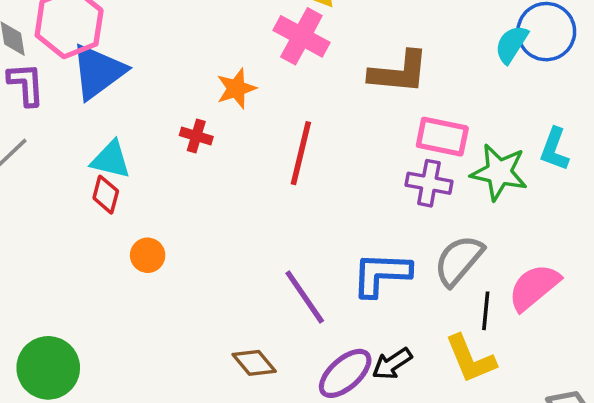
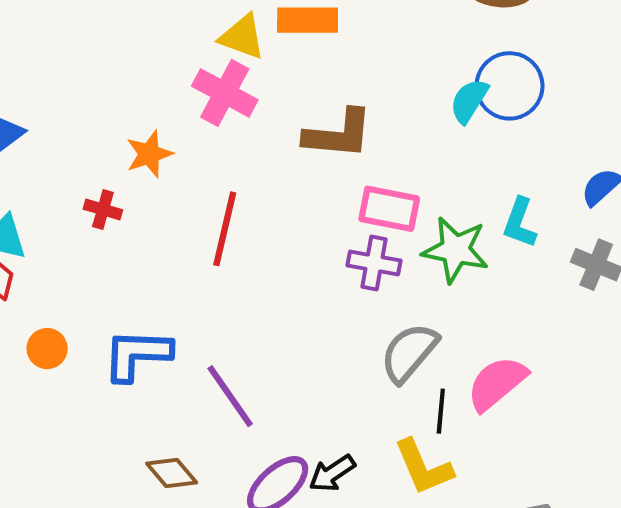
blue L-shape: (381, 274) -> (137, 355), moved

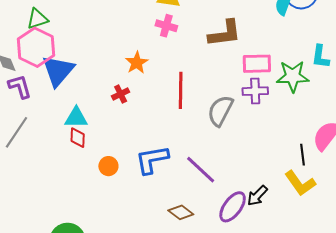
pink cross: (225, 93) -> (166, 26), size x0.7
red cross: (103, 209) -> (121, 94), turned -30
gray semicircle: (409, 353) -> (220, 111), moved

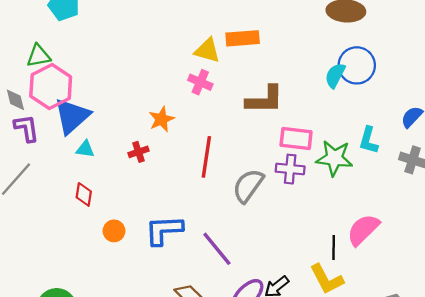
green triangle: (37, 19) -> (39, 56), moved
cyan triangle: (76, 118) -> (85, 149), moved, size x0.7

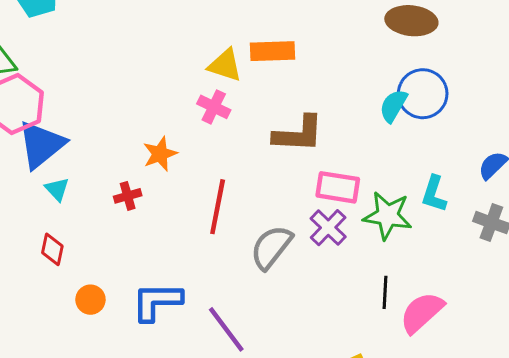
cyan triangle: (85, 149) -> (57, 189), turned 36
purple cross: (290, 169) -> (328, 228), turned 36
black line: (334, 248) -> (385, 292), moved

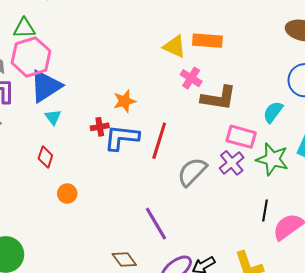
cyan semicircle: (393, 106) -> (273, 112), moved
pink cross: (214, 107) -> (191, 78), moved
blue L-shape: (157, 302) -> (122, 138), moved

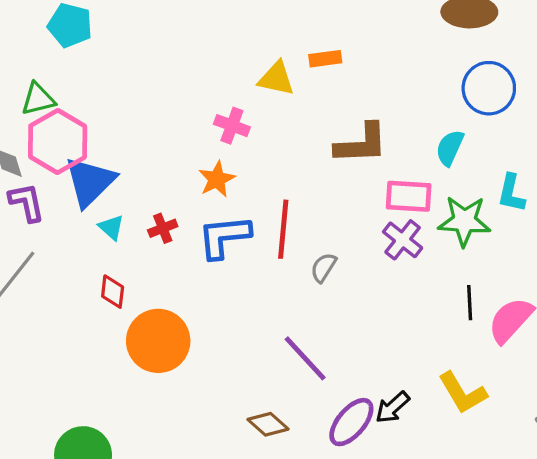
orange rectangle: (207, 41) -> (325, 59), size x0.7
pink cross: (191, 78) -> (232, 126), moved
red cross: (100, 127) -> (163, 228), moved
gray semicircle: (192, 172) -> (324, 268), moved, size x0.6
orange circle: (67, 194) -> (158, 341), size x2.0

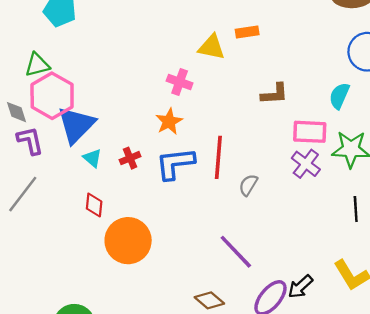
brown L-shape: (361, 144) -> (274, 94), size x0.7

